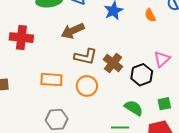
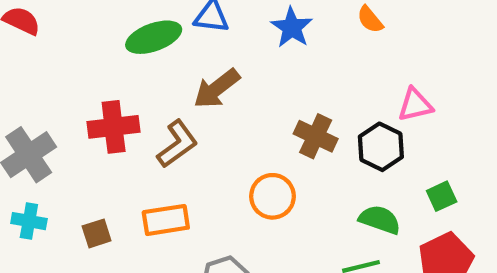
brown L-shape: (86, 57) -> (177, 144), moved, turned -35
pink triangle: (162, 59) -> (415, 105), turned 42
orange rectangle: (51, 80) -> (166, 220), moved

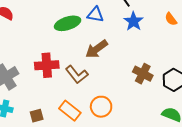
brown L-shape: (177, 144) -> (77, 75), turned 85
orange circle: (273, 196) -> (101, 107), moved
orange rectangle: (166, 220) -> (70, 111), turned 45

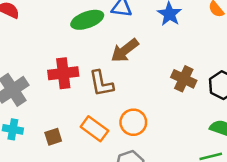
brown L-shape: (77, 75) -> (101, 83), turned 30

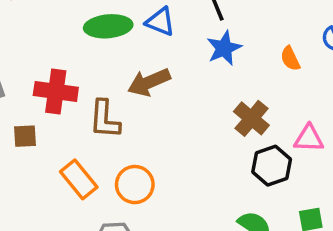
brown cross: (184, 79) -> (251, 118), moved
brown square: (53, 137) -> (25, 136), moved

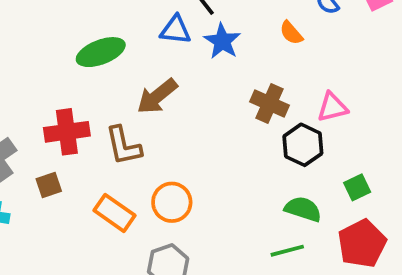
blue triangle: (160, 22) -> (176, 30), moved

